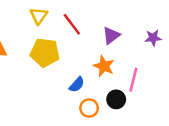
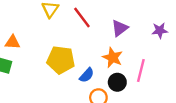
yellow pentagon: (45, 53) -> (61, 60), moved
black circle: (116, 99) -> (117, 82), moved

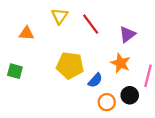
orange triangle: (13, 42) -> (26, 33), moved
black circle: (117, 82) -> (130, 95), moved

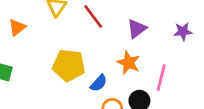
orange triangle: (26, 33) -> (17, 27), turned -42

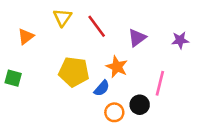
orange star: (129, 63) -> (117, 67), moved

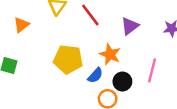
black circle: (140, 105) -> (122, 82), moved

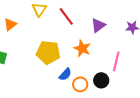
blue semicircle: (95, 75) -> (65, 74), moved
black circle: (122, 82) -> (101, 80), moved

